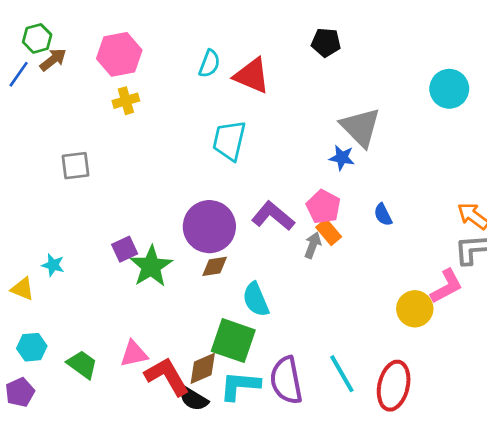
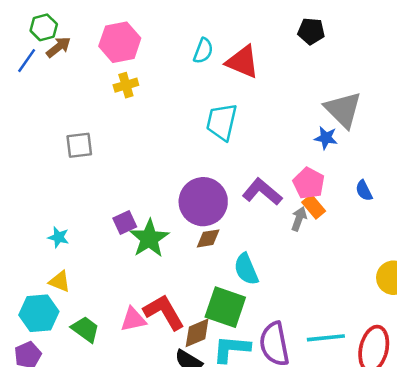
yellow triangle: (23, 289) -> (60, 281), moved
cyan hexagon: (32, 347) -> (39, 313), size x1.4
cyan line: (342, 374) -> (326, 338), turned -66
red L-shape: (167, 376) -> (164, 312), moved

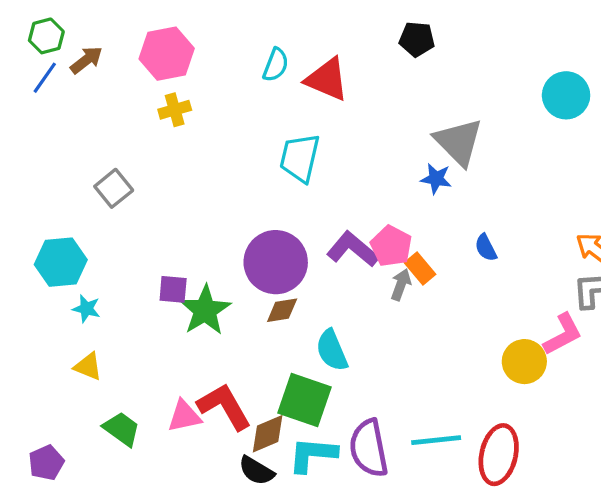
green hexagon: (44, 27) -> (46, 36), moved
gray square: (79, 145) -> (114, 188), turned -32
pink pentagon: (309, 183) -> (391, 246), moved
purple square: (125, 223) -> (173, 289), turned 30
cyan hexagon: (39, 313) -> (61, 262), moved

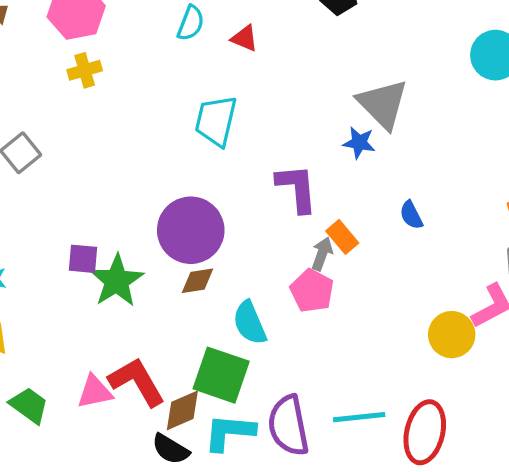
red triangle: (327, 79) -> (245, 38), size x0.6
pink pentagon: (391, 246) -> (312, 291), moved
purple L-shape: (353, 249) -> (297, 188), moved, turned 45

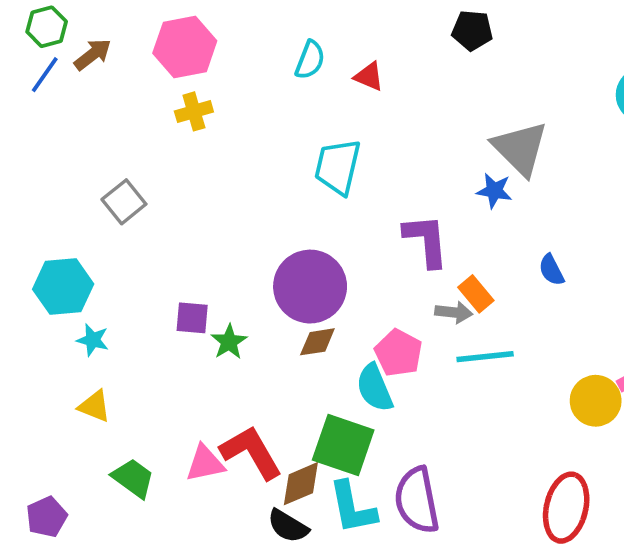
gray arrow: (322, 254) -> (454, 312), turned 76
green star: (117, 281) -> (229, 342), size x0.6
pink pentagon: (312, 291) -> (398, 353), moved
cyan line: (359, 417) -> (485, 357), moved
cyan L-shape: (229, 432) -> (352, 508), turned -106

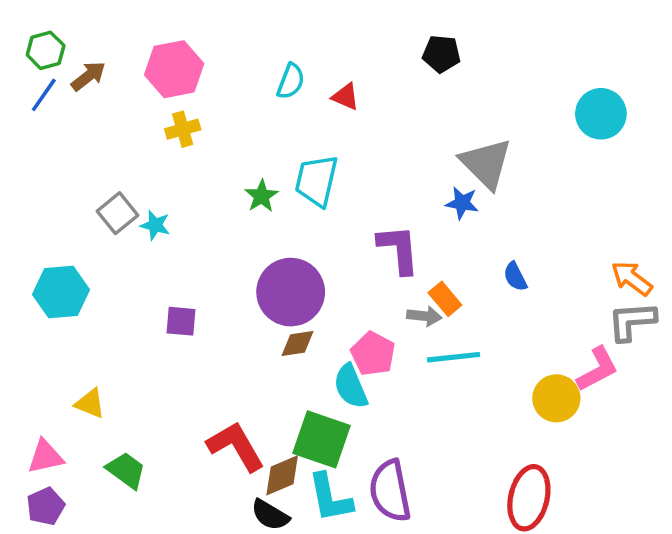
cyan star: (93, 340) -> (155, 225), moved
green star: (229, 342) -> (262, 196), moved
pink triangle: (205, 463) -> (46, 457), moved

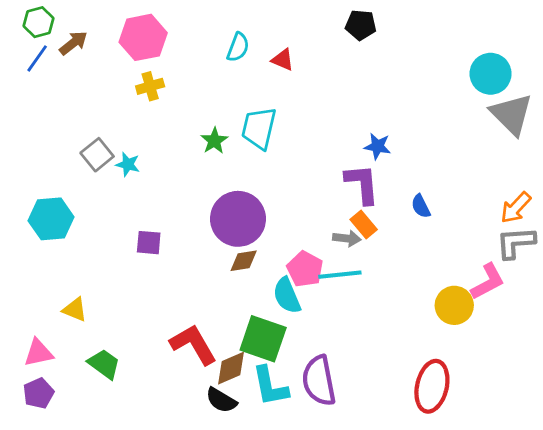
gray triangle: (486, 163) -> (511, 114), moved
purple L-shape: (399, 249) -> (362, 184), moved
orange arrow: (632, 278) -> (516, 208), turned -84
cyan line: (454, 357) -> (340, 275), moved

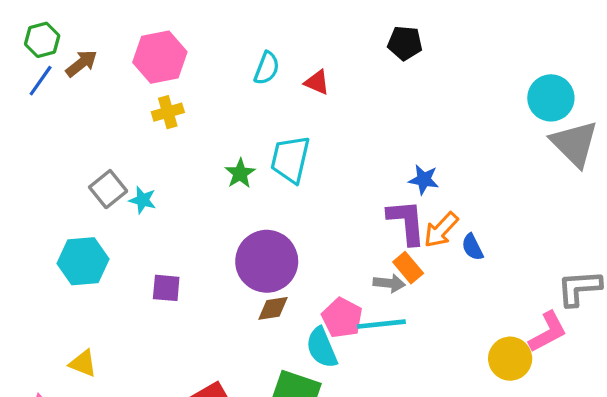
orange arrow: (516, 208) -> (441, 230), moved
cyan hexagon: (51, 219) -> (83, 261), moved

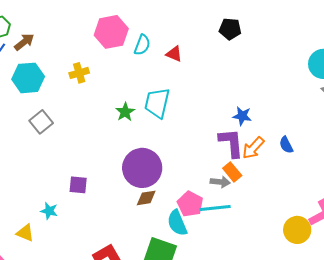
pink hexagon: (160, 57) -> (111, 32), moved
cyan star: (143, 200) -> (49, 211), moved
blue semicircle: (472, 247) -> (286, 145), moved
cyan hexagon: (83, 261) -> (28, 78), moved

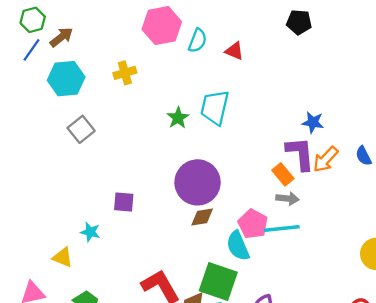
orange rectangle: (232, 172) -> (283, 174), moved

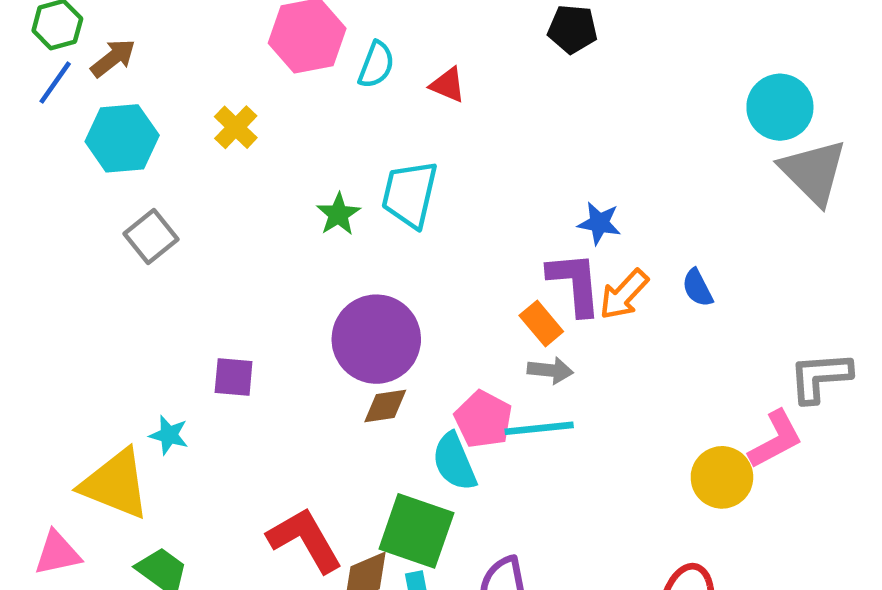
yellow cross: (125, 73) -> (236, 127), turned -30
yellow triangle: (63, 257) -> (115, 484), size x1.8

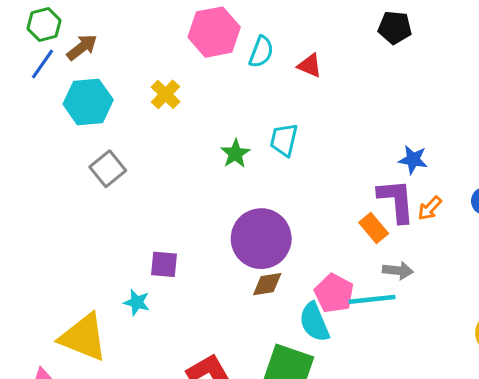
cyan trapezoid: (410, 194) -> (284, 140), size x0.7
orange arrow: (624, 294) -> (430, 208), size x0.7
gray arrow: (550, 370) -> (398, 270), moved
cyan star: (169, 435) -> (137, 302), moved

